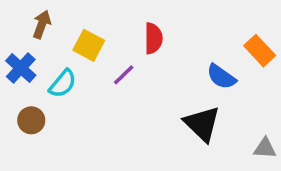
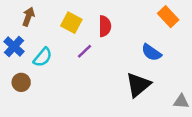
yellow square: (89, 45) -> (71, 23), moved
orange rectangle: (260, 51) -> (168, 17), moved
black triangle: (202, 124) -> (138, 85), turned 36

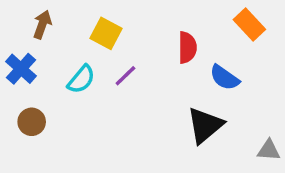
red semicircle: (105, 26) -> (187, 48), moved
cyan semicircle: (43, 57) -> (81, 79), moved

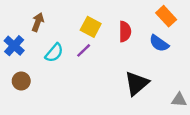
brown arrow: (42, 25) -> (38, 22), moved
yellow square: (106, 33) -> (91, 27), moved
blue semicircle: (225, 78) -> (159, 43), moved

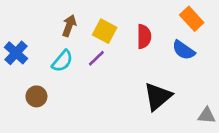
brown arrow: (38, 22) -> (69, 26), moved
brown circle: (21, 81) -> (36, 96), moved

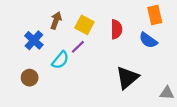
orange rectangle: (192, 19) -> (155, 15), turned 30
blue cross: (16, 53) -> (34, 40), moved
cyan semicircle: (62, 61) -> (60, 60), moved

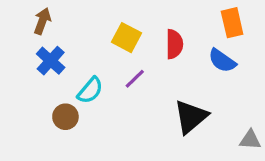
brown arrow: (56, 20) -> (42, 21), moved
purple line: (78, 47) -> (135, 79), moved
brown circle: (30, 78) -> (65, 117), moved

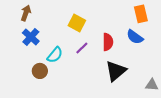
red semicircle: (174, 44) -> (108, 42), moved

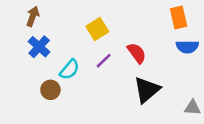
yellow square: (77, 23) -> (97, 29), turned 30
blue semicircle: (135, 37) -> (187, 47), moved, turned -36
red semicircle: (108, 42) -> (137, 53), turned -36

